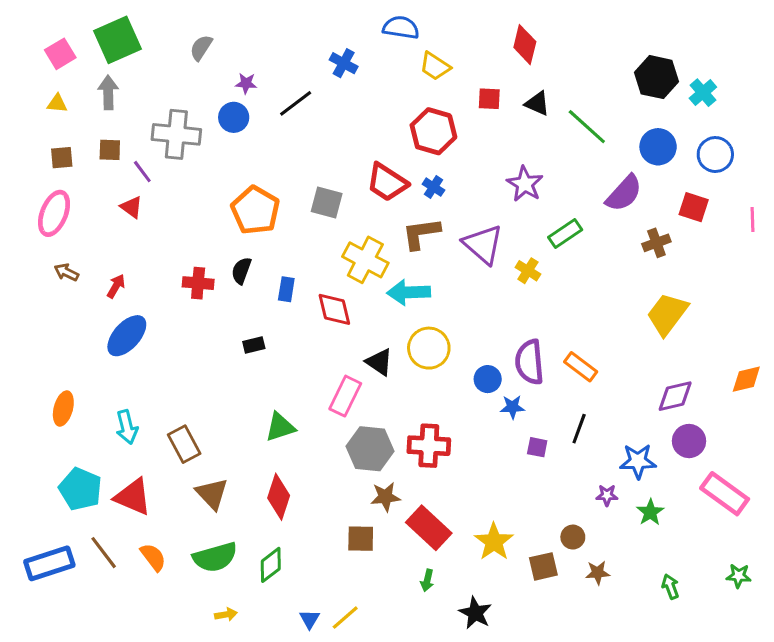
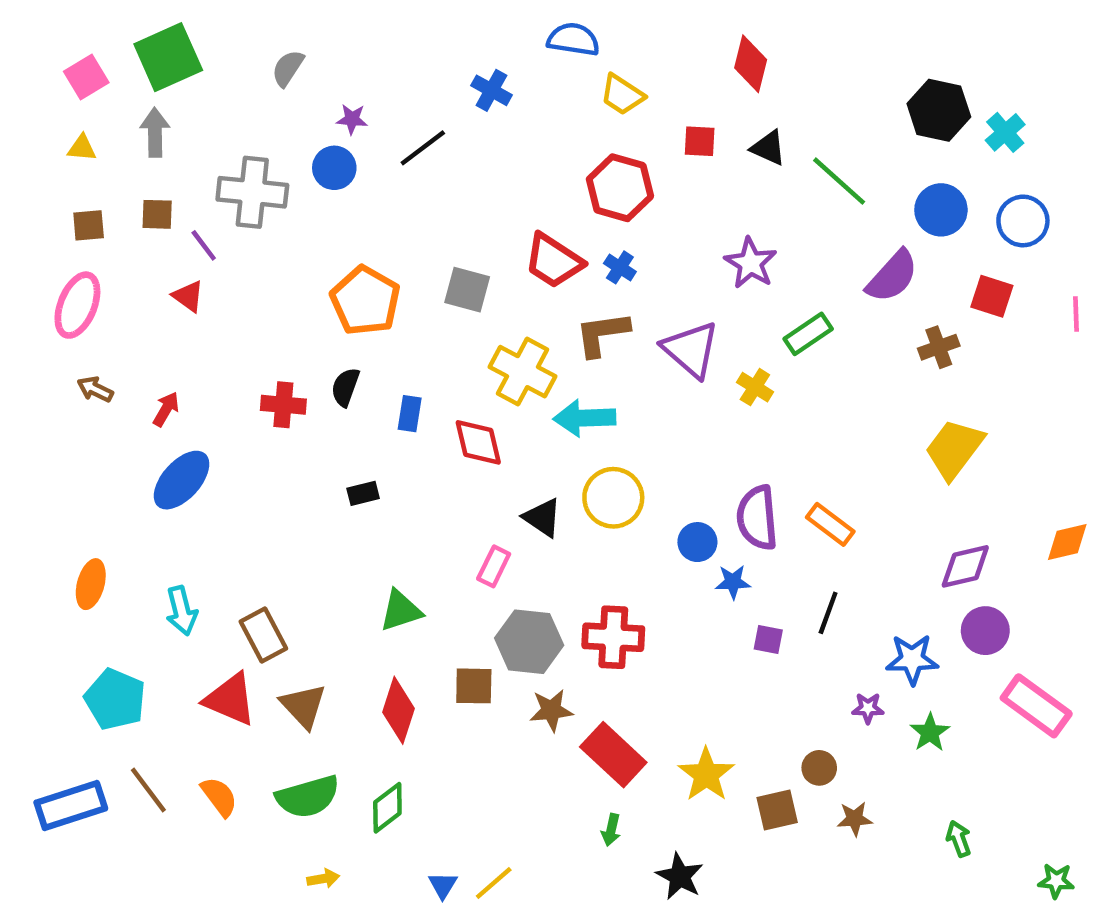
pink rectangle: (345, 396) -> (494, 566), size x0.7
red triangle: (133, 497) -> (230, 699), moved
brown square: (361, 539) -> (474, 686), moved
green star: (739, 576) -> (1056, 881), moved

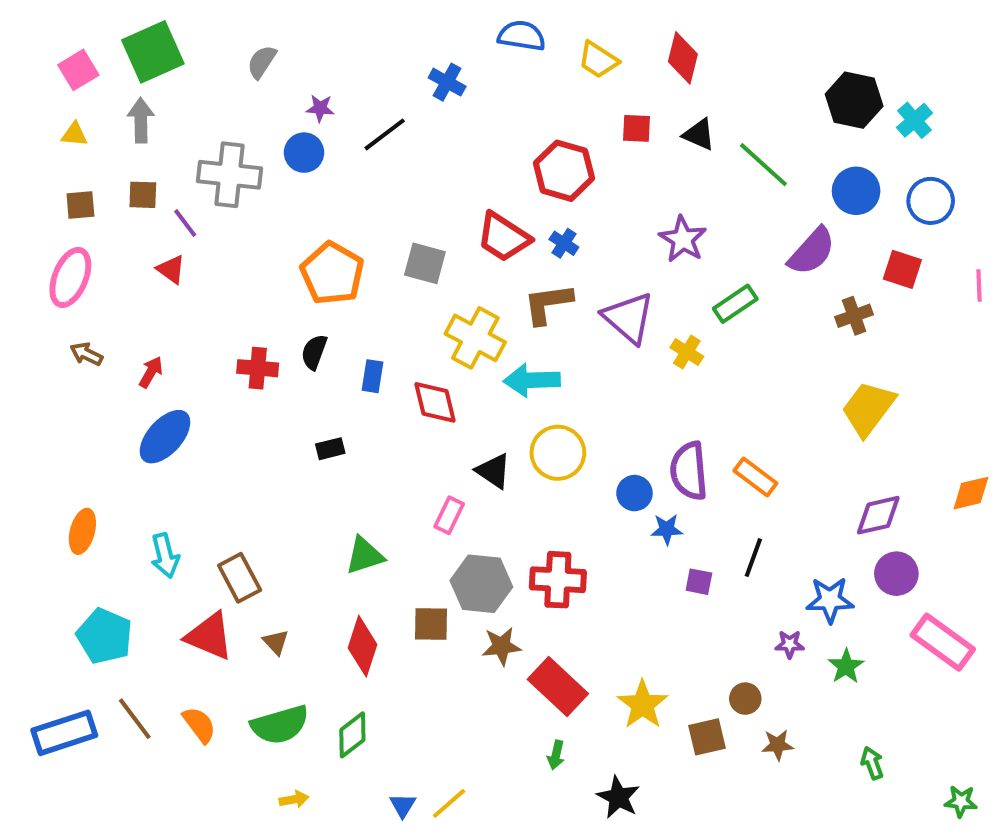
yellow trapezoid: (622, 95) -> (598, 60), moved
brown triangle: (303, 706) -> (276, 642), size x0.6

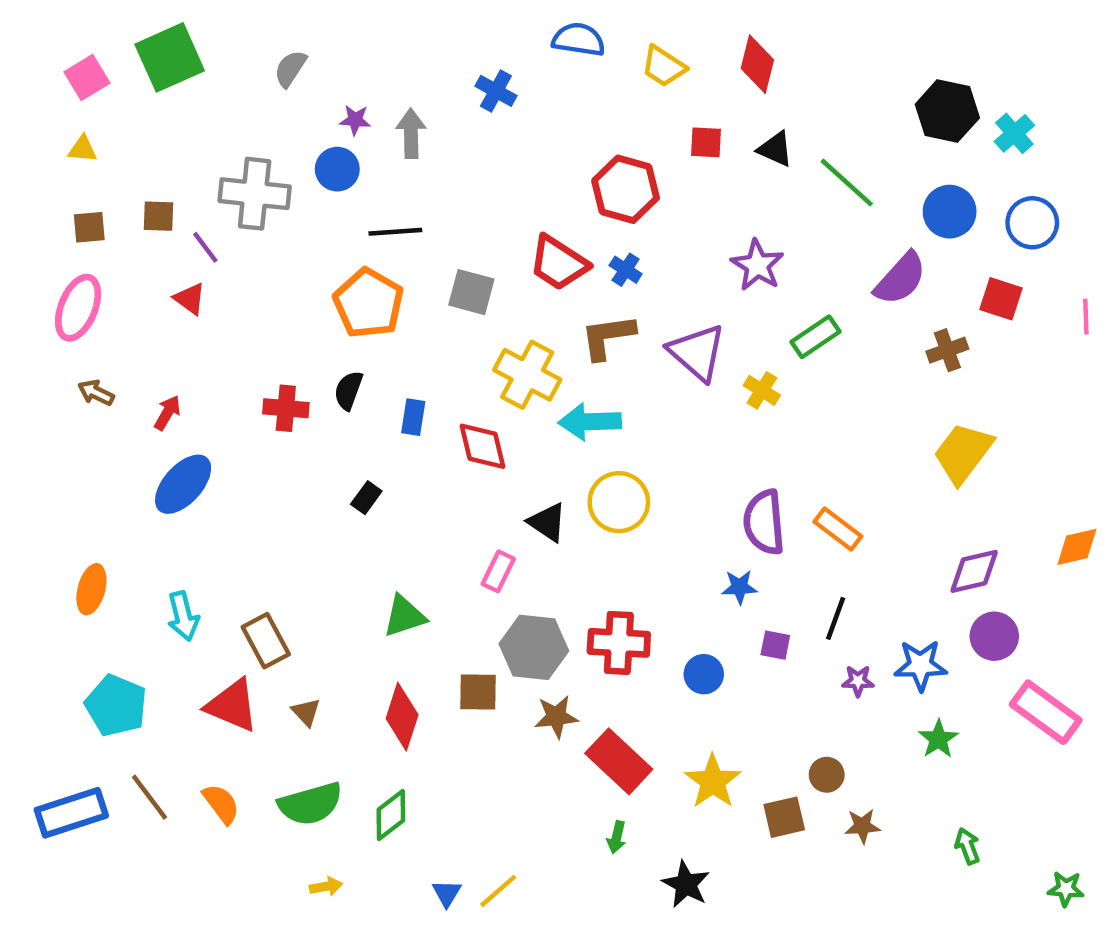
gray arrow: (141, 120) -> (411, 133), moved
black line: (385, 134) -> (395, 232), moved, turned 33
black rectangle: (330, 449) -> (366, 498), turned -40
blue circle: (634, 493) -> (704, 674), moved
purple star: (790, 644) -> (858, 681), moved

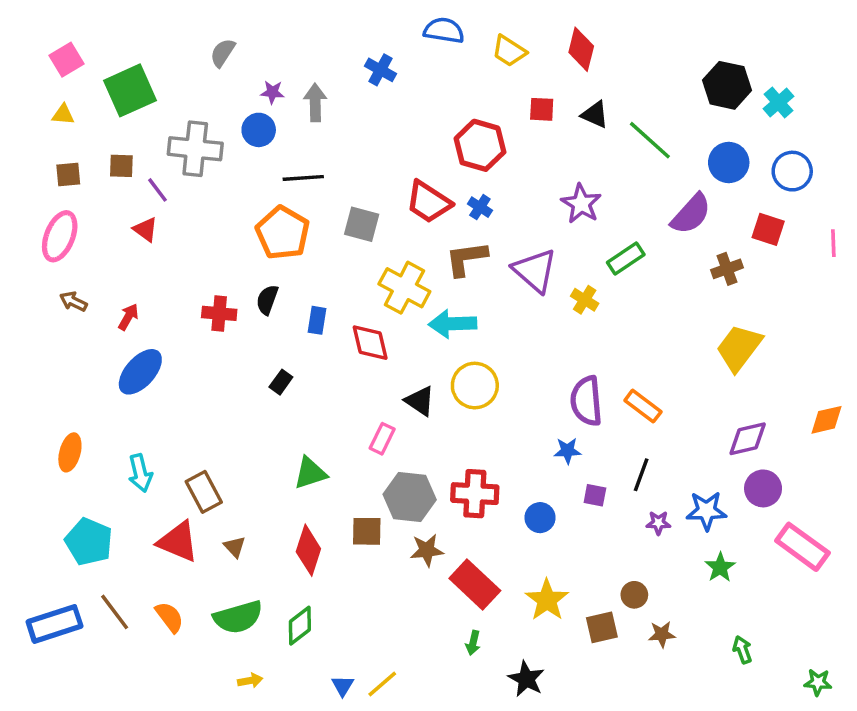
green square: (170, 57) -> (130, 90), moved

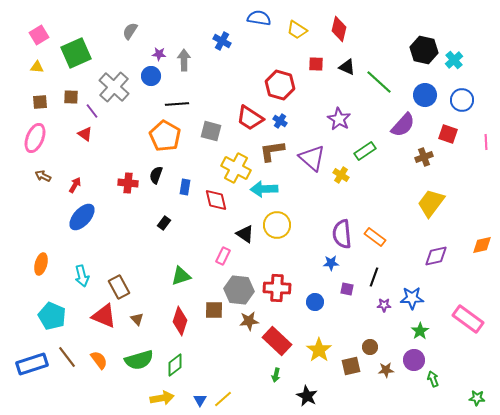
gray cross: (195, 149) -> (114, 87), turned 36
purple circle: (763, 488) -> (414, 360), moved
yellow arrow: (250, 681) -> (162, 398), moved, size x1.6

